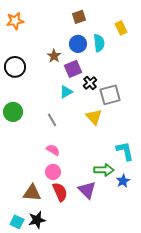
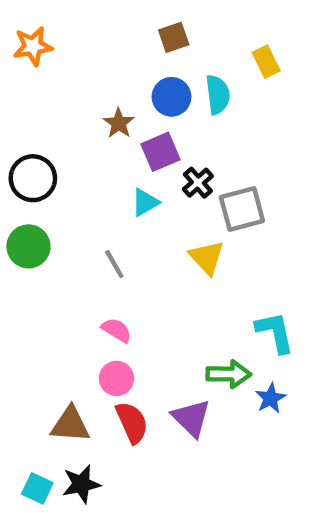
black circle: (15, 67) -> (33, 178), moved

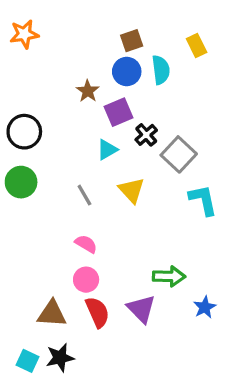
brown square: (174, 37) -> (132, 41), moved
gray square: (242, 209) -> (179, 154), turned -32
yellow triangle: (207, 257) -> (132, 190), moved
cyan L-shape: (275, 332) -> (203, 200), moved
blue star: (271, 398) -> (205, 307), moved

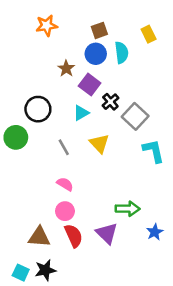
orange star: (24, 34) -> (47, 26), moved
purple square: (119, 112) -> (90, 85), turned -30
black circle: (24, 132) -> (38, 109), moved

